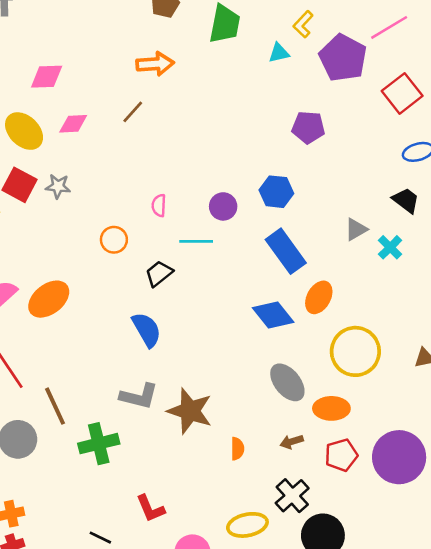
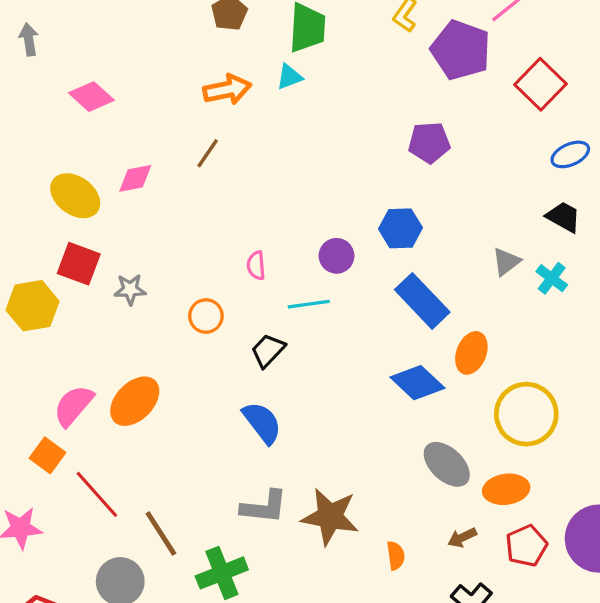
cyan triangle: (279, 53) -> (289, 77), moved
pink diamond: (47, 77) -> (91, 97), moved, turned 52
gray star: (58, 186) -> (130, 289), moved

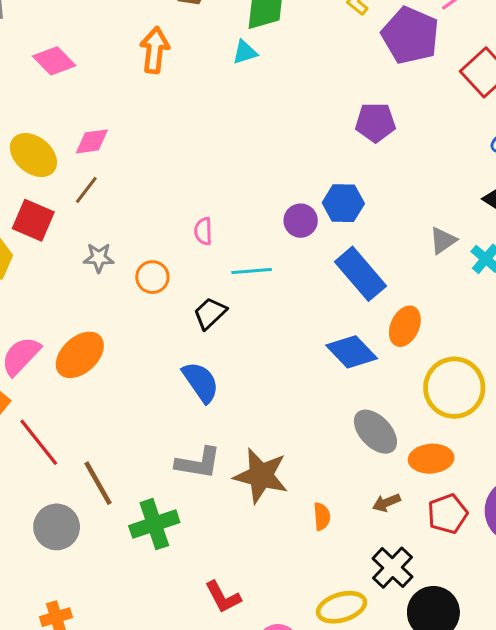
orange arrow: (227, 90) -> (155, 50), moved, turned -75
brown line: (208, 153) -> (86, 190), moved
purple circle: (336, 256) -> (301, 221), moved
gray star: (130, 289) -> (99, 258), moved

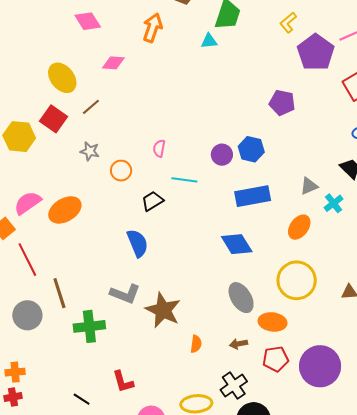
pink diamond: (92, 141) -> (113, 63), moved
blue rectangle: (361, 274) -> (253, 196), turned -72
orange ellipse: (405, 326) -> (299, 227), moved

